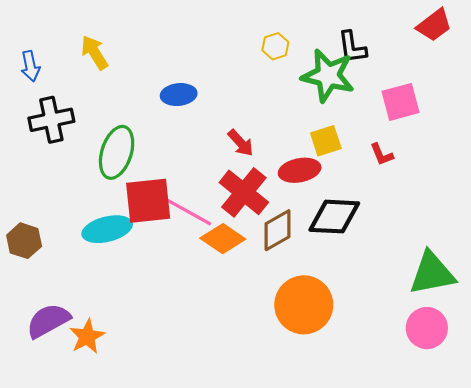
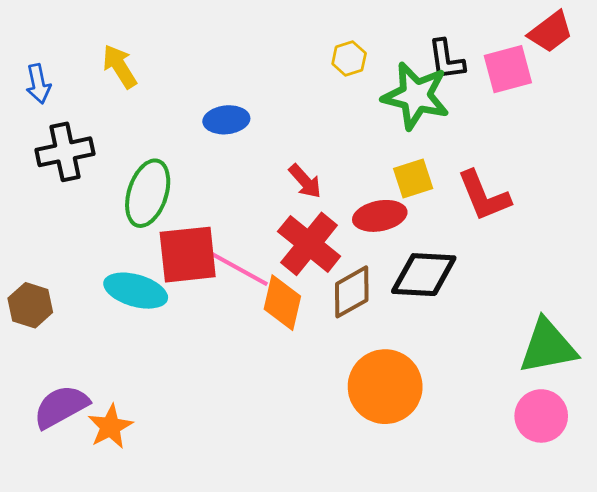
pink square: (401, 102) -> (508, 69), moved
red L-shape: (382, 154) -> (484, 196), size x1.8
cyan ellipse: (107, 229) -> (136, 291), turned 30
orange diamond: (223, 239) -> (282, 303), turned 69

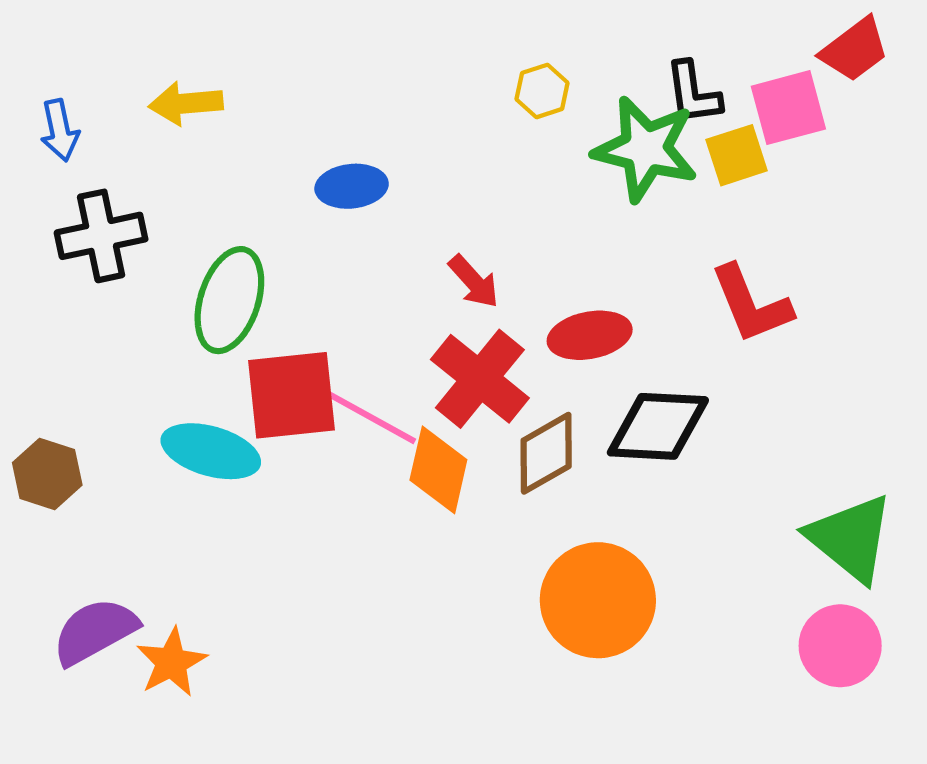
yellow arrow: (120, 66) -> (186, 103), turned -63
yellow square: (413, 179) -> (737, 155), moved
green triangle: (548, 347) -> (850, 538), turned 50

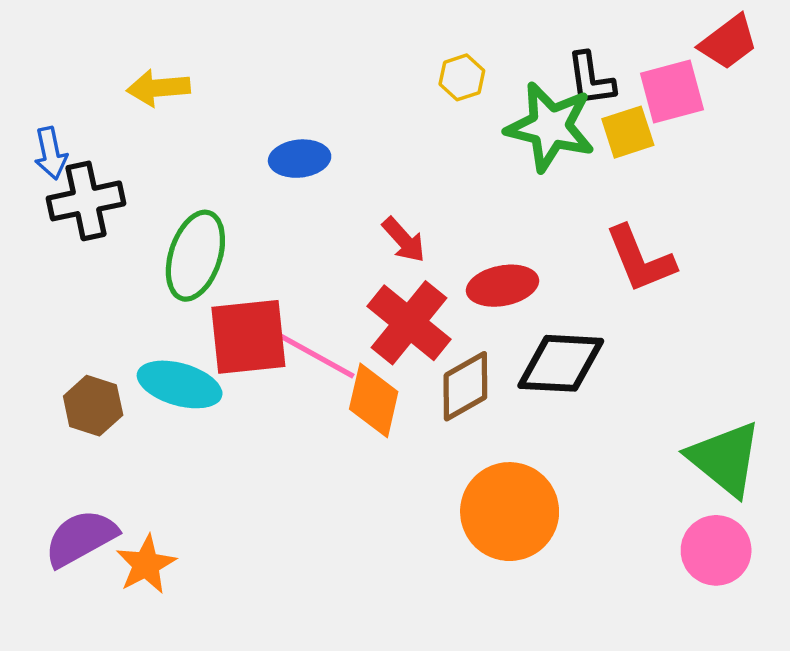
blue arrow: (60, 130) -> (51, 153), moved
brown hexagon: (47, 474) -> (93, 406), moved

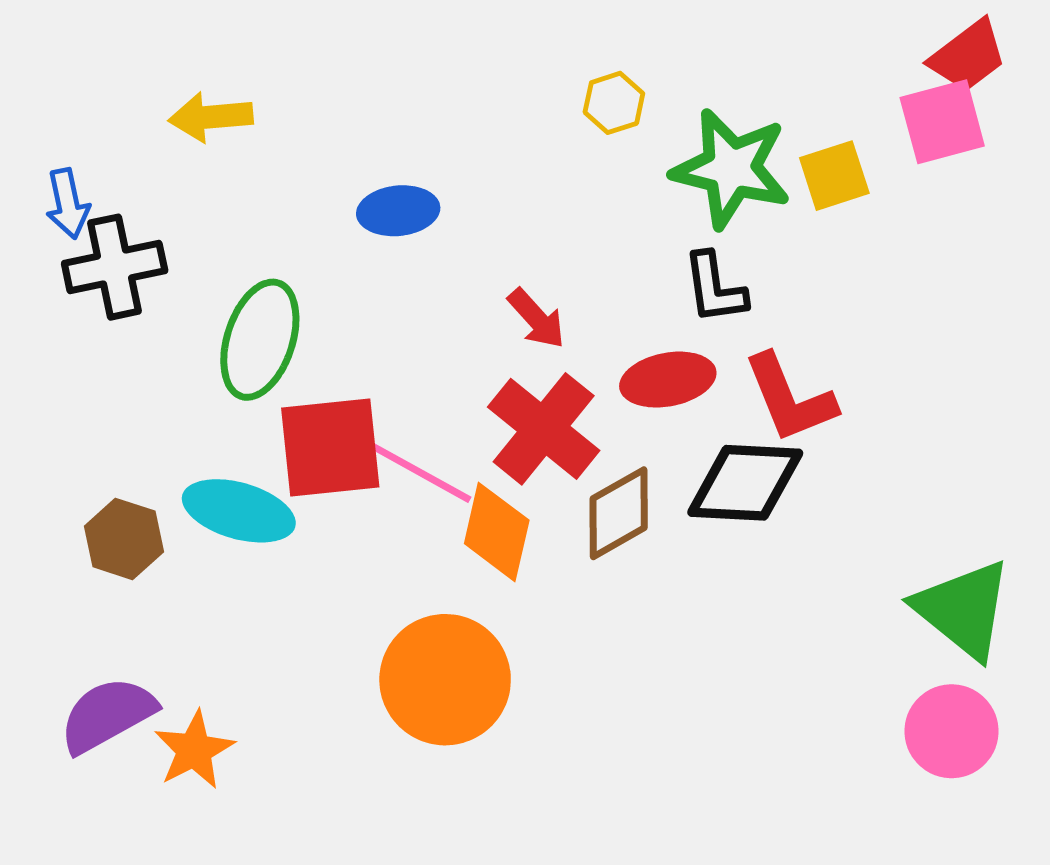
black L-shape: (591, 79) -> (715, 288), moved
pink square: (672, 92) -> (942, 122), moved
red L-shape: (640, 259) -> (790, 398), moved
orange circle: (510, 512) -> (445, 680), moved

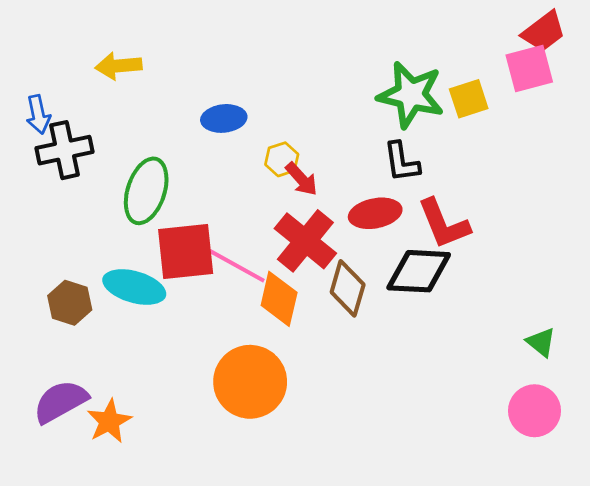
yellow hexagon: (614, 103) -> (282, 159), moved
brown diamond: (619, 513) -> (348, 288), turned -44
green triangle: (963, 609) -> (541, 342), size x0.5

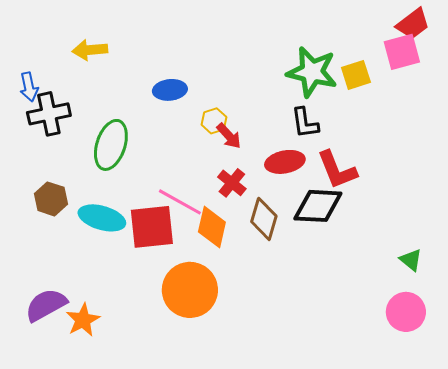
red cross: (305, 241) -> (232, 183), size x0.6
red square: (186, 251) -> (152, 227), moved
brown hexagon: (70, 303) -> (51, 199), moved

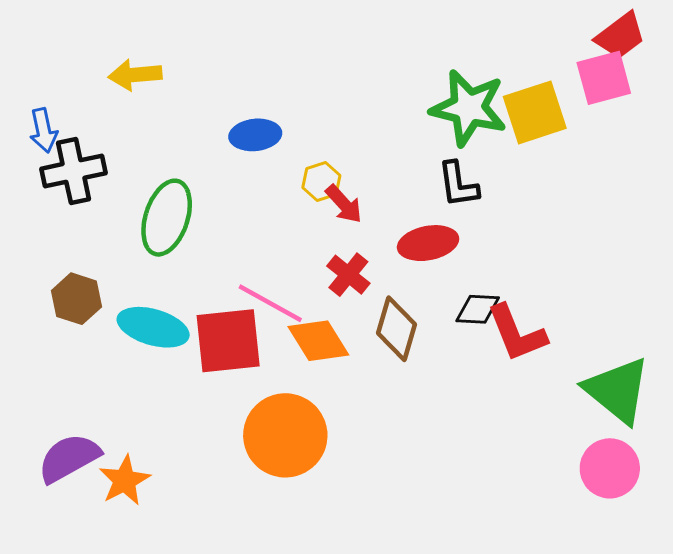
yellow square: (356, 75) -> (535, 112), size x1.4
red L-shape: (337, 170) -> (517, 333), moved
black diamond: (318, 206) -> (478, 309), size x0.6
orange diamond: (212, 227) -> (318, 341), turned -45
green triangle: (411, 260) -> (617, 390), size x2.0

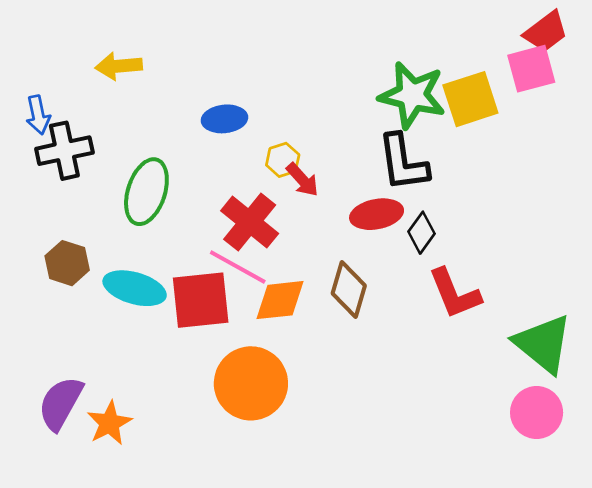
black L-shape: (458, 184) -> (403, 163), size x1.4
red cross: (348, 275) -> (250, 222), moved, size x1.5
black diamond: (478, 309) -> (422, 233), moved, turned -57
orange diamond: (318, 341) -> (280, 300), turned -64
purple semicircle: (69, 458) -> (61, 403), turned -32

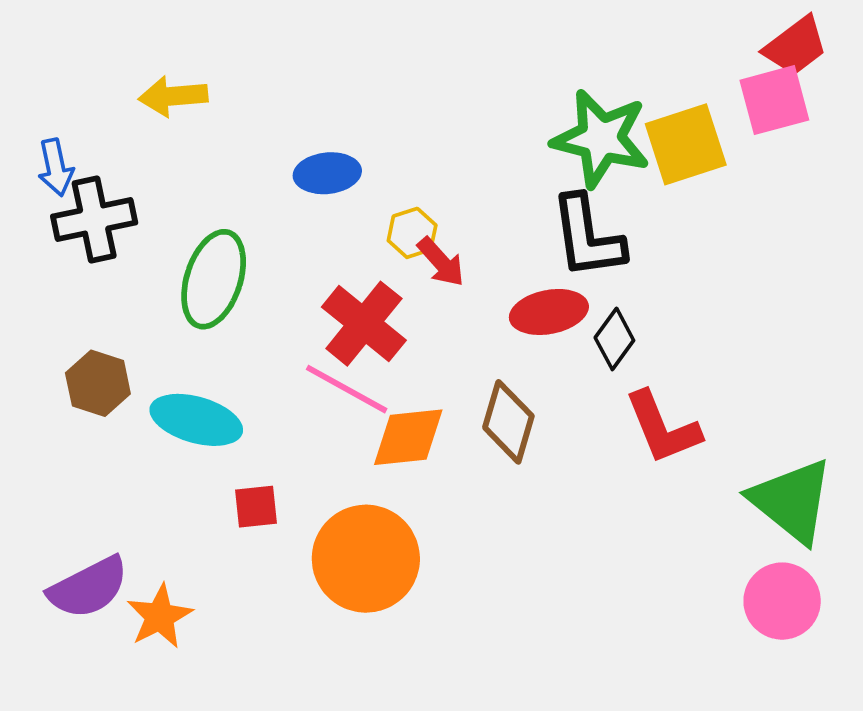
red square: (201, 300) -> (256, 507), moved, size x0.5
purple semicircle: (61, 403) -> (88, 588), turned -146

